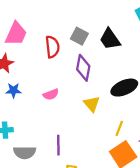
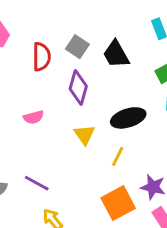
yellow line: (119, 128) -> (118, 156), moved
purple line: (58, 145) -> (37, 183), turned -66

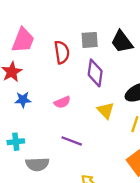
gray square: (77, 47) -> (90, 40), turned -30
purple line: (37, 183) -> (72, 141), moved

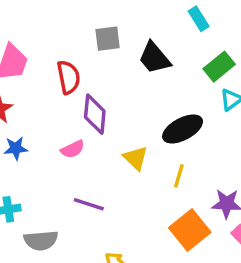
gray square: (90, 40) -> (108, 39), moved
purple diamond: (95, 73) -> (95, 114), moved

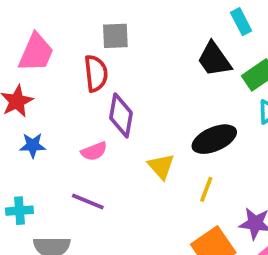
gray square: (108, 39) -> (115, 36), moved
black trapezoid: (154, 58) -> (214, 59), moved
purple line: (89, 204) -> (88, 202), moved

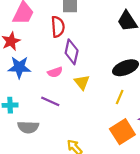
blue star: (33, 145) -> (19, 67), size x1.5
yellow triangle: (161, 166) -> (82, 82), moved

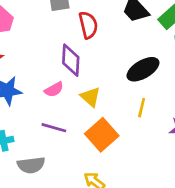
red semicircle: (58, 27) -> (88, 25), moved
orange square: (122, 132) -> (102, 135), moved

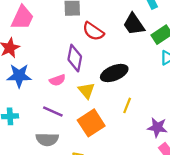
red semicircle: (88, 25) -> (93, 31), turned 130
black ellipse: (143, 69) -> (114, 73), moved
gray semicircle: (31, 165) -> (47, 139), moved

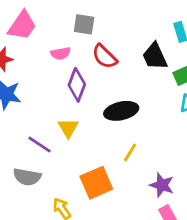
pink semicircle: (57, 80) -> (61, 53), moved
yellow triangle: (86, 91) -> (68, 128), moved
orange square: (91, 123) -> (96, 183), moved

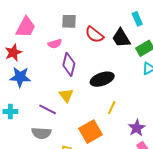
red semicircle: (104, 56) -> (94, 35), moved
purple star: (162, 185) -> (137, 128), turned 30

